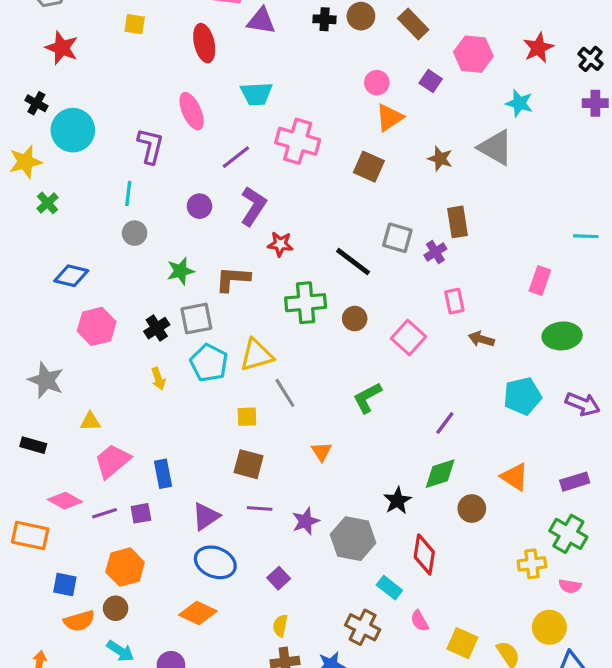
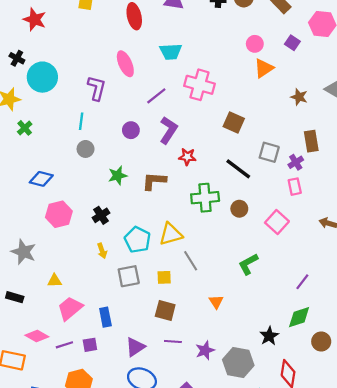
brown square: (369, 167) -> (234, 122), moved
pink rectangle: (454, 301) -> (295, 187), moved
gray square: (196, 319) -> (129, 276), moved

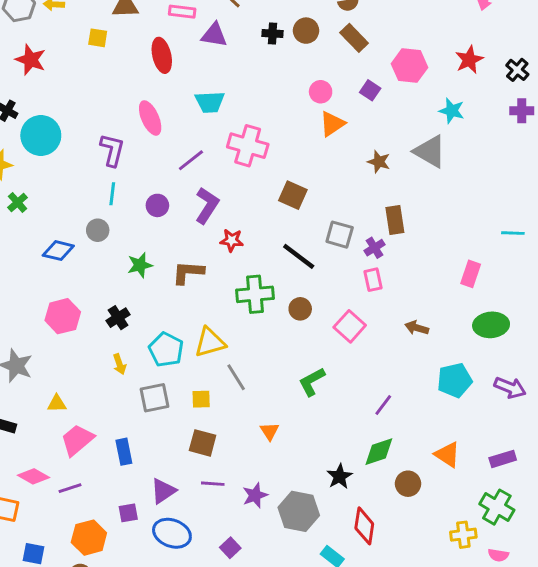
cyan line: (81, 121) -> (112, 194), moved
blue diamond: (41, 179) -> (58, 251), moved
purple square: (90, 345) -> (128, 513), moved

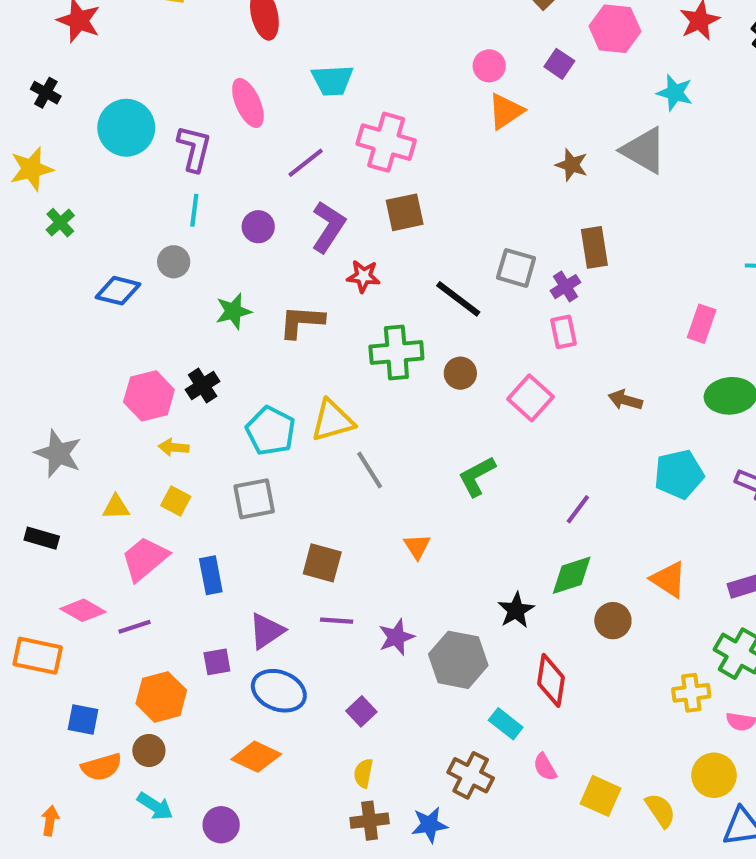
cyan circle: (41, 135) -> (126, 128), moved
brown square: (293, 195) -> (405, 212), moved, turned -36
pink hexagon: (63, 316) -> (149, 396), moved
yellow arrow: (120, 364) -> (174, 447), moved, turned 114
yellow square: (201, 399) -> (176, 501), moved, turned 30

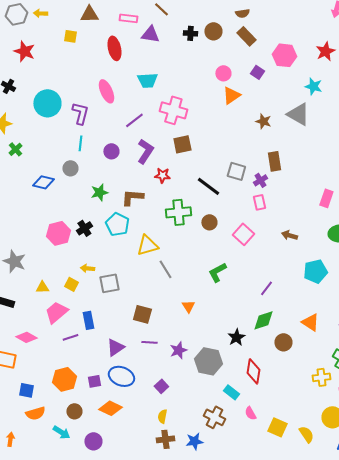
cyan pentagon: (271, 431) -> (117, 224), moved
yellow arrow: (174, 447) -> (87, 268), moved
purple line: (134, 627) -> (70, 337), moved
purple square: (217, 662) -> (94, 381), moved
brown circle: (149, 751) -> (74, 411), moved

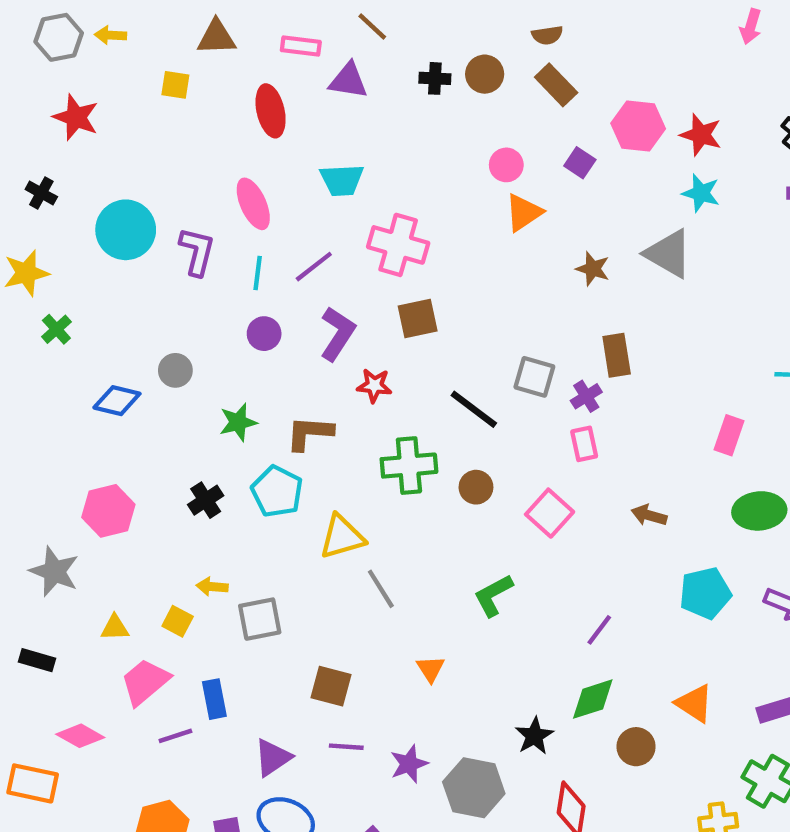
red star: (325, 51) -> (701, 135), moved, turned -30
cyan line: (80, 143) -> (258, 273), moved
pink hexagon: (58, 233) -> (108, 511), moved

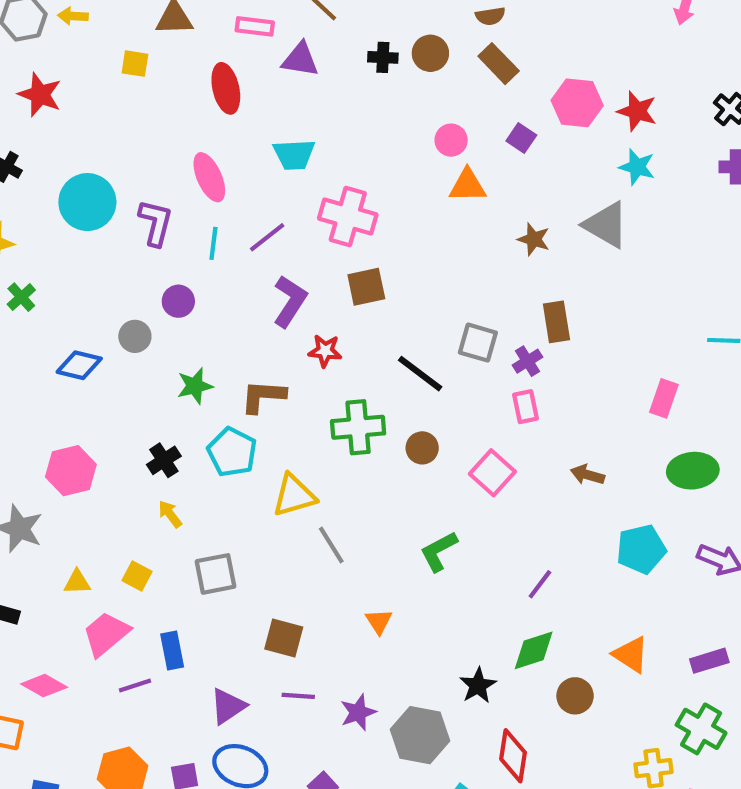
orange triangle: (524, 212) -> (468, 186), turned 33
purple circle: (264, 334) -> (178, 301), moved
yellow arrow: (212, 587) -> (170, 514), moved, turned 48

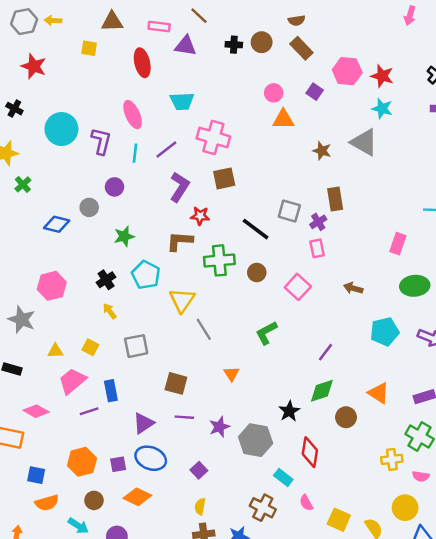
brown L-shape: (263, 396) -> (180, 241), moved
yellow triangle: (294, 495) -> (182, 300), turned -40

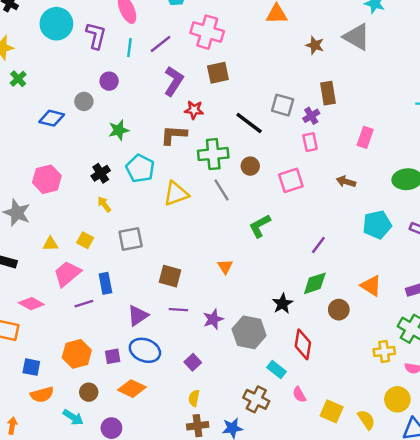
pink rectangle: (398, 244) -> (365, 137), moved
pink square: (298, 287) -> (291, 180), turned 30
yellow triangle: (182, 300) -> (176, 194), turned 36
gray line: (204, 329) -> (222, 190), moved

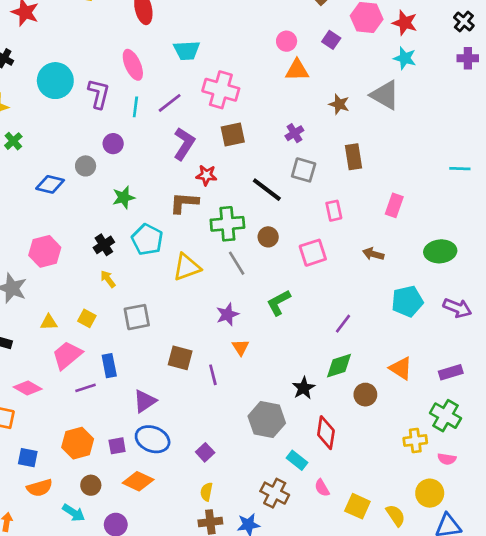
purple cross: (311, 116) -> (294, 133), moved
purple line: (178, 310) -> (213, 375), moved, turned 72
purple star: (213, 319) -> (227, 314), moved

